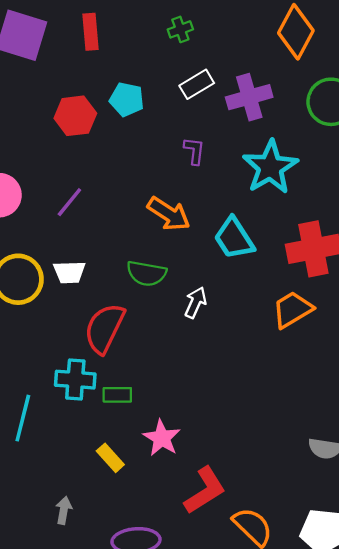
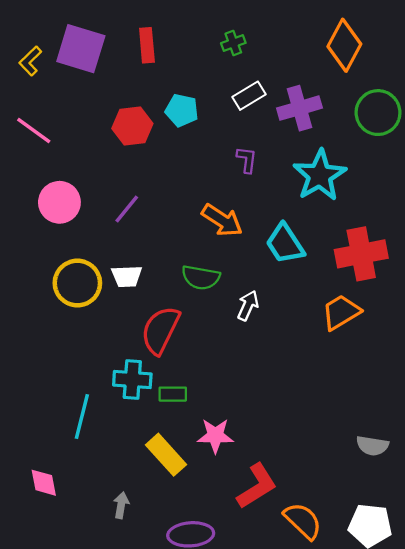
pink star: (162, 438) -> (215, 436), turned -30
yellow rectangle: (110, 458) -> (166, 455), size x1.5

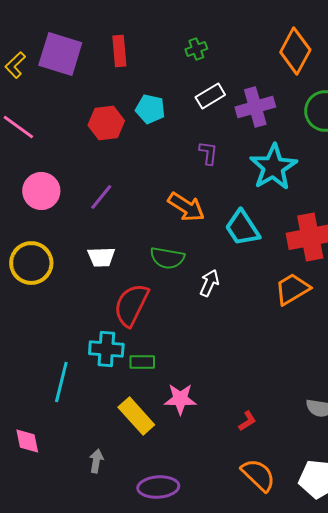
yellow circle: (77, 283) -> (31, 263), moved
red L-shape: (257, 486) -> (247, 421), moved, size x0.5

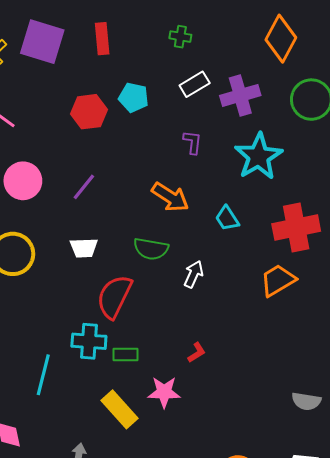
green cross: (196, 49) -> (180, 37), turned 30
cyan trapezoid: (242, 228) -> (227, 218), size x0.7
red L-shape: (247, 421) -> (197, 352), moved

